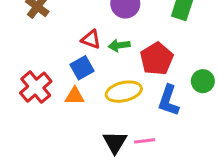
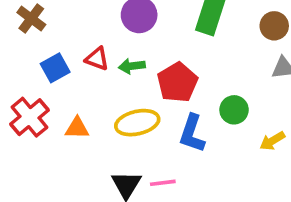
blue square: (82, 68) -> (55, 68), moved

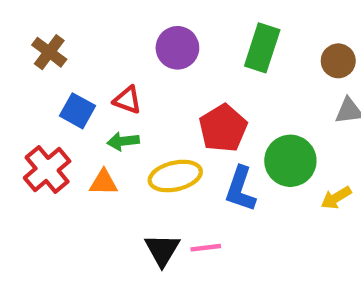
green arrow: (132, 66) -> (123, 141), moved
blue square: (55, 68) -> (77, 111), turned -32
green circle: (234, 110) -> (290, 161), size x1.5

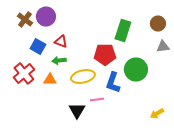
purple circle: (177, 48) -> (46, 16), moved
green rectangle: (262, 48) -> (123, 30), moved
red pentagon: (223, 128) -> (105, 54), turned 30
yellow arrow: (336, 198) -> (157, 114), moved
pink line: (206, 248) -> (97, 100), moved

